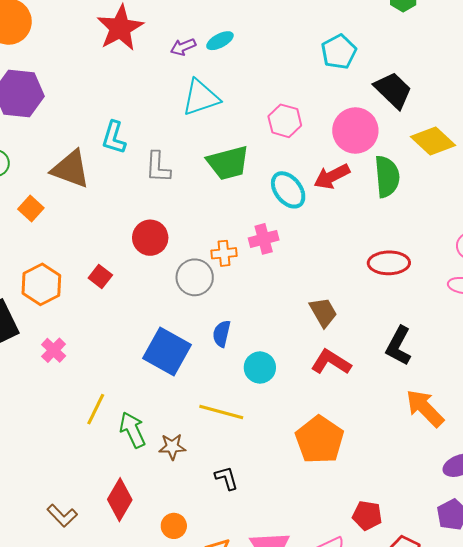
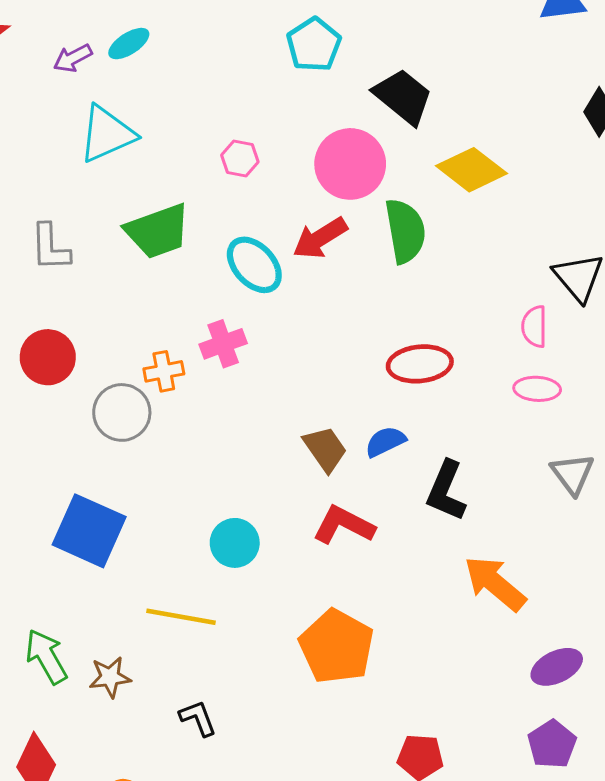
pink hexagon: (285, 121) -> (240, 159), size x0.7
blue semicircle: (222, 334) -> (385, 442), moved, turned 56

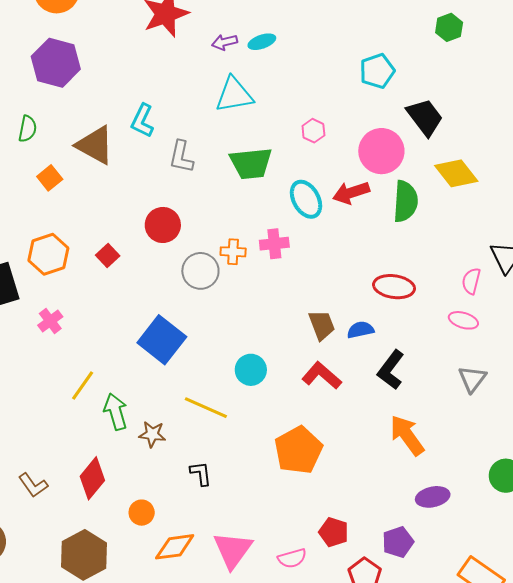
purple pentagon: (552, 744) -> (398, 542), moved

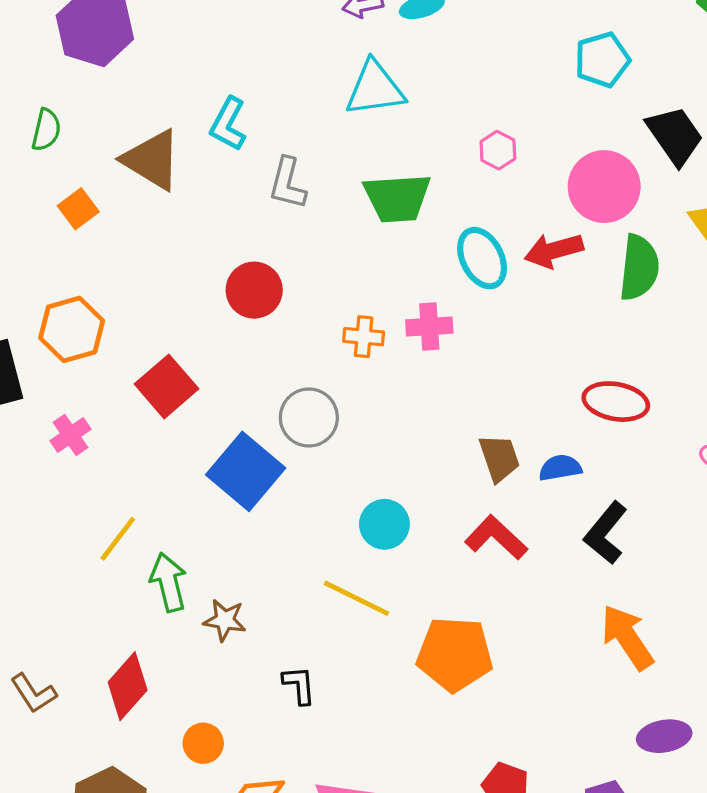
red square: (108, 256) -> (166, 386), moved, size x1.6
gray circle: (200, 271) -> (309, 417), moved
yellow line: (206, 408) -> (356, 598), moved
orange pentagon: (298, 450) -> (455, 654), turned 30

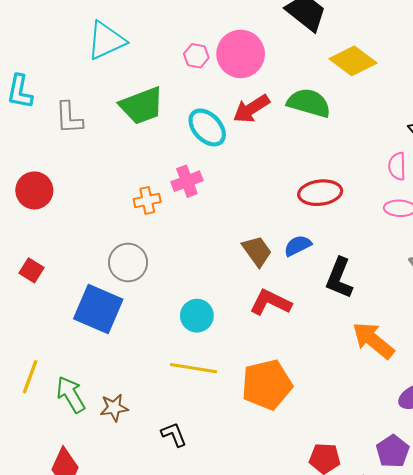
pink circle: (604, 187) -> (241, 54), moved
green semicircle: (639, 268) -> (309, 103), turned -63
red circle: (254, 290) -> (34, 190), moved
red square: (166, 386) -> (32, 270), size x0.6

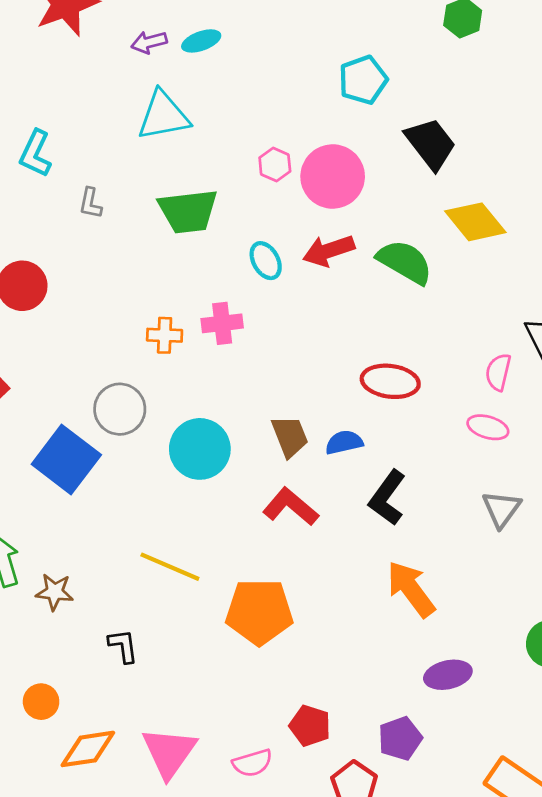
gray L-shape: (69, 118) -> (90, 203), size x0.7
cyan ellipse: (207, 127) -> (266, 261), size x0.7
cyan circle: (197, 316) -> (200, 449), moved, size x1.4

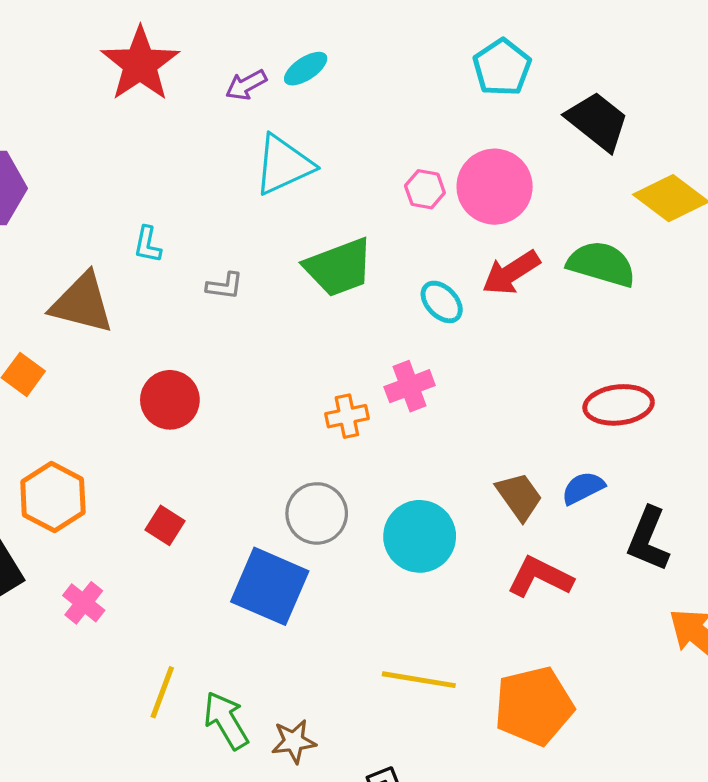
cyan L-shape: (35, 154) -> (148, 245), size x0.7
gray L-shape: (90, 203) -> (225, 286), turned -80

